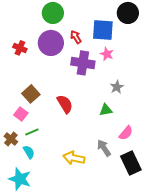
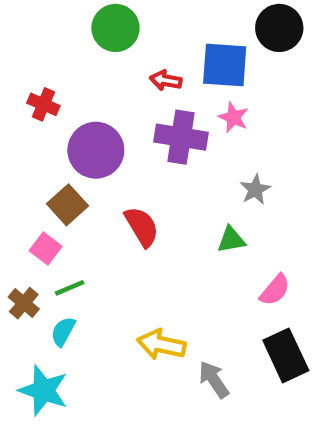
red arrow: (76, 37) -> (166, 80), turned -48
purple circle: (51, 43) -> (96, 150), moved
gray arrow: (104, 148) -> (214, 379), moved
cyan semicircle: (29, 152) -> (63, 331), turned -120

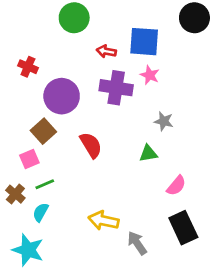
black circle: (279, 28) -> (194, 18), moved
gray star: (255, 190) -> (164, 121), turned -30
pink square: (46, 248) -> (29, 159), turned 30

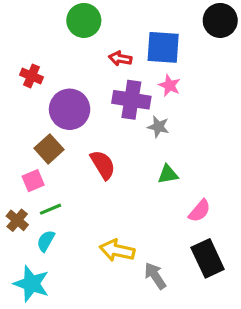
gray star: (164, 121) -> (158, 127), moved

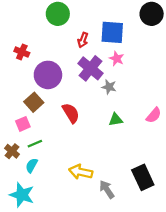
red arrow: (120, 59) -> (83, 40), turned -80
purple cross: (131, 100) -> (90, 68), turned 30
pink semicircle: (200, 211) -> (154, 115), moved

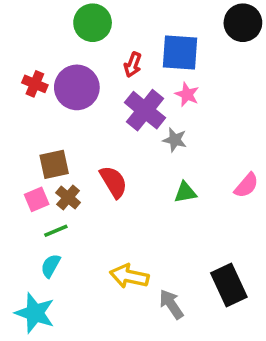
purple circle: (48, 75) -> (77, 87), moved
brown square: (34, 102) -> (54, 164), turned 30
brown cross: (12, 151) -> (68, 198), moved

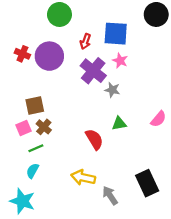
red semicircle: (114, 182) -> (94, 139), moved

